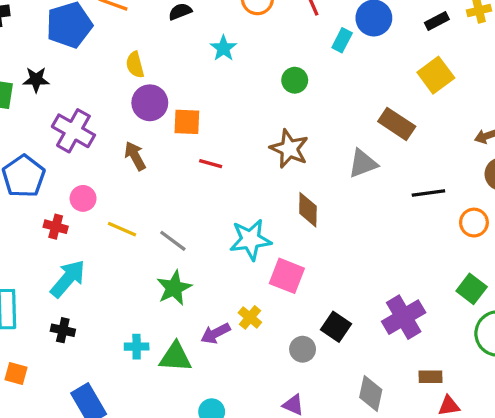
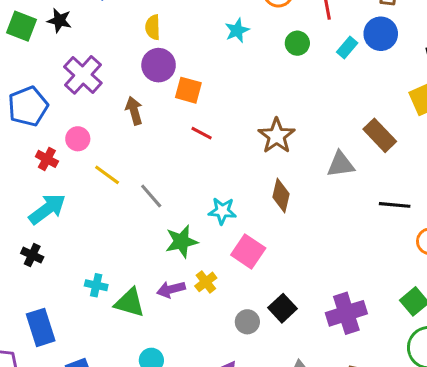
green circle: (295, 80) -> (297, 43), moved
cyan star: (250, 240) -> (222, 211), size x0.7
green star: (174, 288) -> (181, 242), moved

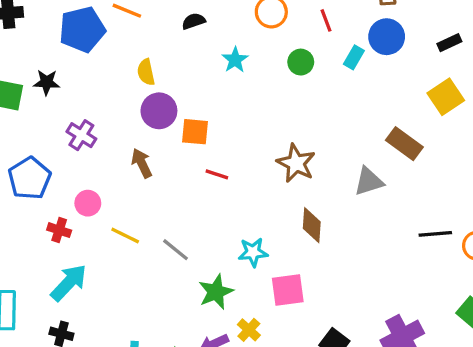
purple cross: (83, 75) -> (81, 135), size x0.7
black line: (395, 205) -> (435, 234), moved
pink square: (248, 252) -> (288, 290), turned -32

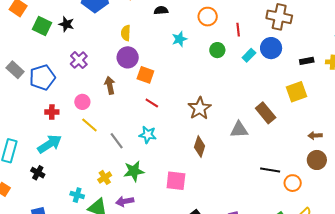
pink circle: (88, 203) -> (82, 102), moved
red cross: (59, 230) -> (52, 112), turned -32
cyan star: (253, 252) -> (148, 135), moved
yellow cross: (249, 330) -> (105, 177), moved

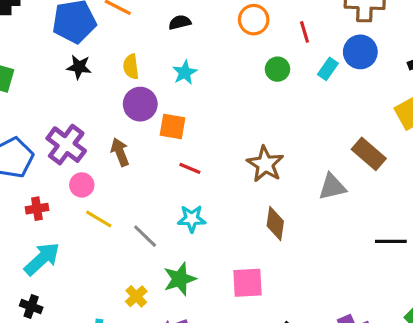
black star: (66, 24) -> (79, 67), moved
cyan star: (179, 39) -> (185, 73), moved
purple cross: (79, 60) -> (66, 145), moved, size x1.4

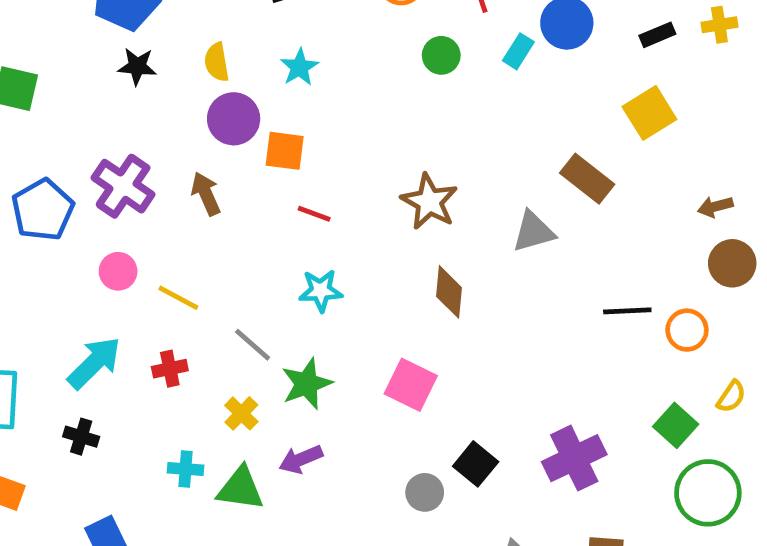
pink circle: (82, 185) -> (118, 271), moved
red cross: (37, 209) -> (170, 369), moved
gray line: (145, 236) -> (253, 345), moved
pink square: (248, 283) -> (411, 385), turned 32

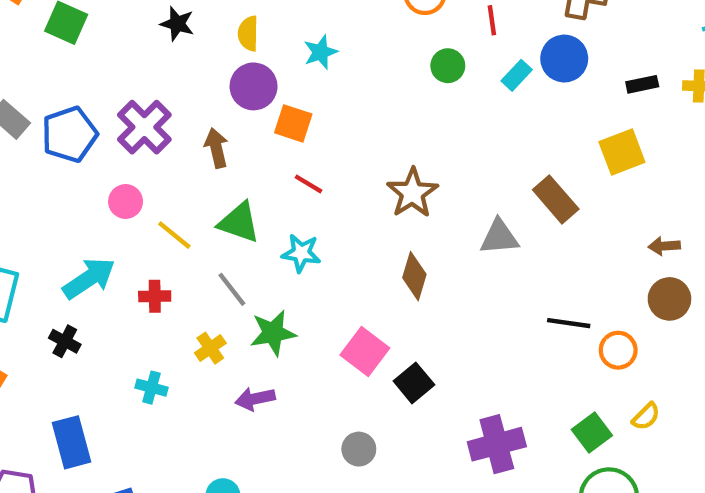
black square: (476, 464) -> (414, 383), moved
green triangle: (240, 489) -> (239, 222), moved

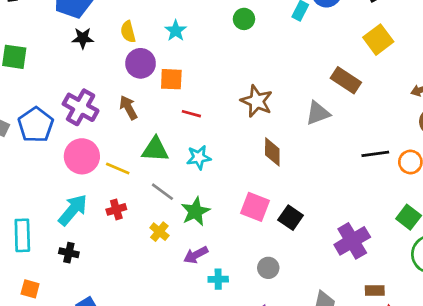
green circle: (448, 66) -> (244, 19), moved
pink circle: (126, 202) -> (82, 156), size x1.6
cyan cross: (152, 388) -> (218, 279), moved

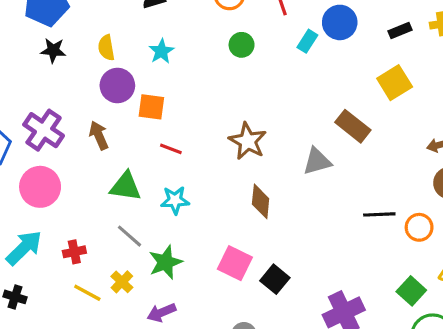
yellow line: (118, 168) -> (87, 293), moved

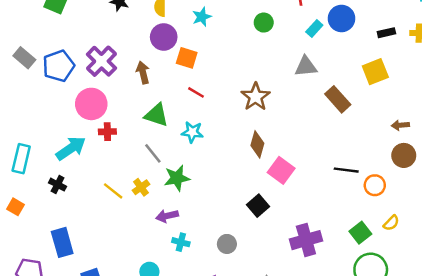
gray triangle: (317, 161) -> (306, 66), moved
red cross: (74, 252) -> (107, 132), moved
pink square: (235, 263) -> (281, 170), moved

